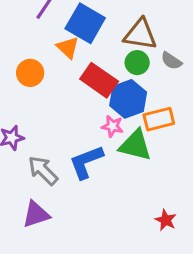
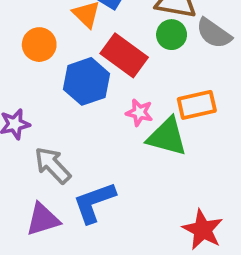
gray semicircle: (171, 61) -> (214, 33), size x1.4
blue hexagon: (128, 99) -> (86, 81), moved
blue L-shape: (86, 162) -> (94, 202), moved
red star: (166, 220) -> (203, 230), size x1.5

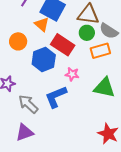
orange rectangle: (197, 105) -> (100, 51), moved
green triangle: (167, 137) -> (104, 88), moved
blue L-shape: (94, 202) -> (56, 97), moved

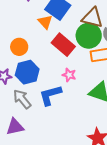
green circle: (87, 33) -> (89, 36), size x1.6
orange circle: (18, 41) -> (19, 47), moved
blue hexagon: (44, 59) -> (27, 72), moved

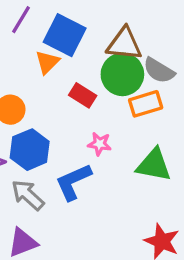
orange triangle: (45, 22) -> (47, 62), turned 35
red rectangle: (63, 45) -> (83, 95), size x0.7

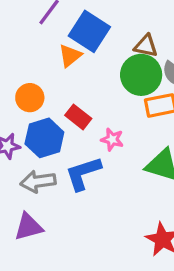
brown triangle: (124, 44) -> (146, 46), size x0.7
red rectangle: (83, 95) -> (78, 117), moved
gray arrow: (28, 195) -> (38, 182), turned -56

